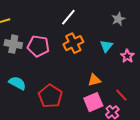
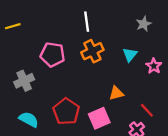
white line: (68, 17) -> (87, 22), turned -48
gray cross: (13, 44) -> (24, 81), moved, turned -36
cyan semicircle: (17, 83) -> (29, 119), moved
pink square: (93, 102) -> (99, 118), moved

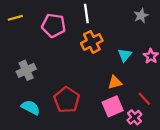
pink pentagon: (53, 55) -> (54, 25), moved
cyan triangle: (130, 55) -> (125, 55), moved
pink square: (99, 118) -> (113, 106), moved

